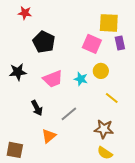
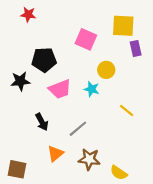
black pentagon: (44, 42) -> (44, 60), moved, turned -30
pink square: (92, 44) -> (86, 39), moved
yellow circle: (101, 71) -> (106, 70), moved
brown star: (104, 129) -> (89, 159), moved

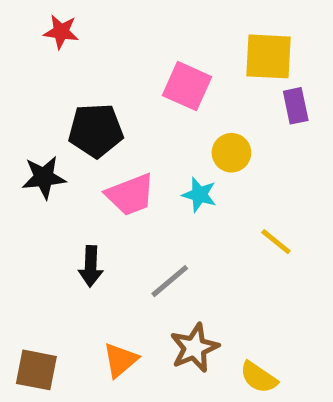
black arrow: (42, 122) -> (91, 266), turned 30
orange triangle: (55, 154) -> (120, 360), moved
brown star: (89, 159) -> (194, 348), turned -30

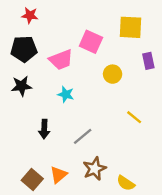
purple rectangle: (296, 106) -> (148, 61), moved
black pentagon: (96, 130) -> (24, 49), moved
pink trapezoid: (130, 195) -> (61, 60), moved
cyan star: (199, 195) -> (66, 94), moved
brown square: (36, 370) -> (32, 179), moved, turned 30

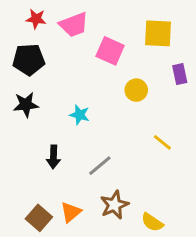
pink trapezoid: (61, 60) -> (74, 25), moved

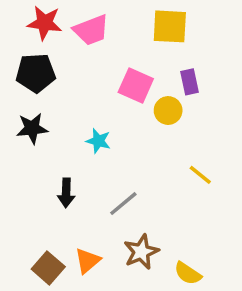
red star: (36, 19) -> (45, 23), size x1.4
yellow square: (158, 33) -> (170, 26), moved
pink square: (110, 51) -> (136, 85), moved
purple rectangle: (180, 74) -> (190, 82), moved

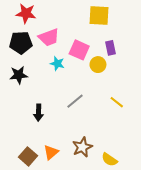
pink trapezoid: (91, 30) -> (49, 37), moved
cyan star: (98, 141) -> (57, 64), moved
gray line: (123, 204) -> (75, 101), moved

